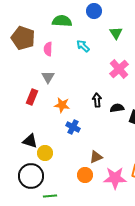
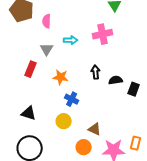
cyan arrow: (83, 46) -> (71, 40), moved, turned 136
pink cross: (119, 69) -> (103, 34), moved, turned 30
yellow circle: (45, 153) -> (64, 121), moved
brown triangle: (96, 157) -> (95, 129), turned 48

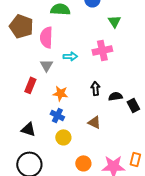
pink semicircle: (47, 21) -> (46, 37), size x1.5
black rectangle: (134, 89) -> (133, 105), turned -48
blue cross: (72, 99) -> (57, 115), moved
brown triangle: (95, 129) -> (94, 122), moved

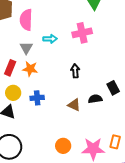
orange star: (60, 93) -> (30, 69), moved
black semicircle: (115, 96) -> (95, 99), moved
blue cross: (57, 115) -> (37, 98), turned -32
yellow circle: (63, 137) -> (13, 93), moved

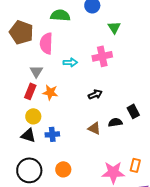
gray triangle: (26, 48) -> (36, 71), moved
black arrow: (75, 71) -> (95, 94), turned 72
blue cross: (37, 98) -> (52, 134), moved
orange circle: (63, 146) -> (63, 169), moved

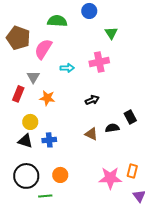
pink semicircle: (46, 43) -> (43, 49), turned 30
red rectangle: (30, 91) -> (18, 94), moved

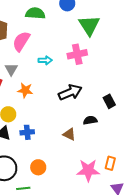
green triangle: (111, 33) -> (89, 25), size x1.6
black arrow: (92, 100) -> (70, 92), size x1.6
black rectangle: (130, 117) -> (109, 101), moved
brown triangle: (91, 134) -> (69, 134), moved

